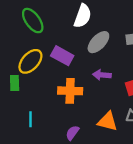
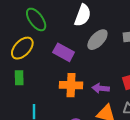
yellow ellipse: (30, 61) -> (22, 48), moved
purple arrow: (102, 75) -> (101, 88), moved

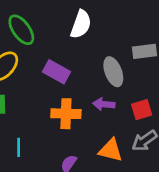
gray ellipse: (97, 40) -> (113, 72), moved, turned -65
purple arrow: (101, 88) -> (104, 104), moved

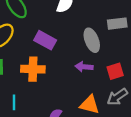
orange cross: (66, 114) -> (33, 69), moved

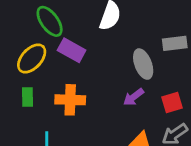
purple rectangle: (45, 40) -> (72, 50), moved
purple arrow: (84, 67) -> (133, 97), turned -42

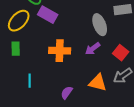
orange cross: (70, 100) -> (60, 51), moved
red square: (172, 103) -> (121, 53), turned -35

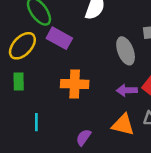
purple arrow: (93, 49) -> (127, 90), moved, turned 35

